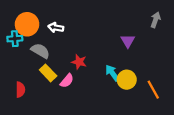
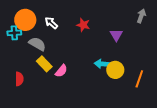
white arrow: (56, 28) -> (51, 23), turned 32
red star: (79, 62) -> (83, 25), moved
cyan arrow: (112, 73) -> (102, 64), turned -49
orange line: (153, 90) -> (139, 79), turned 48

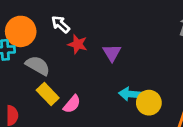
white arrow: (51, 23) -> (61, 24), moved
red star: (83, 25) -> (78, 44), moved
purple triangle: (116, 35) -> (112, 53), moved

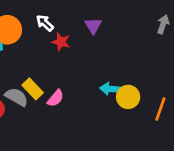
purple triangle: (112, 53) -> (93, 26), moved
gray semicircle: (38, 66) -> (17, 97), moved

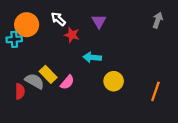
cyan arrow: (111, 89) -> (92, 57), moved
yellow circle: (128, 97) -> (114, 81), moved

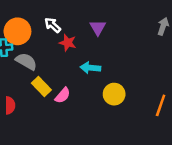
gray semicircle: (35, 81) -> (26, 61), moved

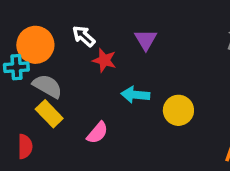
yellow rectangle: (41, 87) -> (49, 114), moved
yellow circle: (114, 94) -> (178, 110), moved

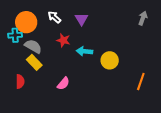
purple triangle: (146, 40) -> (81, 19), moved
red star: (104, 60) -> (63, 40), moved
pink semicircle: (97, 133) -> (63, 84), moved

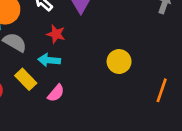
cyan arrow: (84, 51) -> (49, 60), moved
yellow rectangle: (34, 62) -> (26, 79), moved

